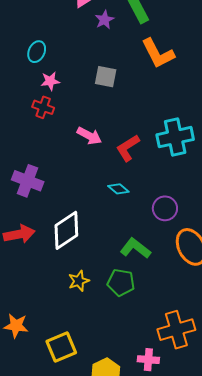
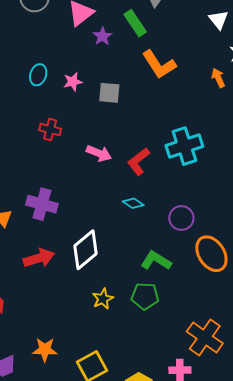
pink star: (50, 81) -> (73, 82), moved
orange cross: (176, 330) -> (205, 337), turned -33

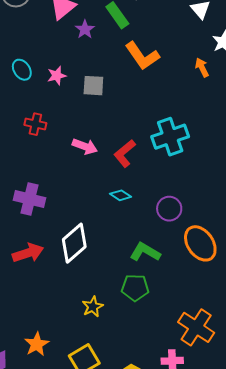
cyan ellipse: (38, 75) -> (22, 70), turned -50
yellow star: (103, 299) -> (93, 307), moved
orange star: (45, 350) -> (37, 344), turned -30

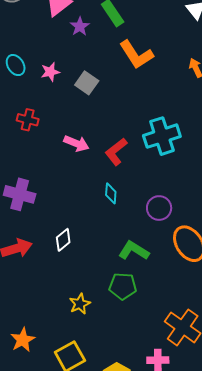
gray square: (93, 86) -> (87, 83), turned 30
cyan diamond: (121, 195) -> (111, 193), turned 60
white diamond: (74, 243) -> (63, 240), size x0.6

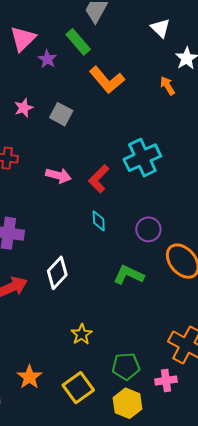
white diamond: (63, 240) -> (57, 273), size x1.4
green pentagon: (123, 286) -> (126, 366), moved

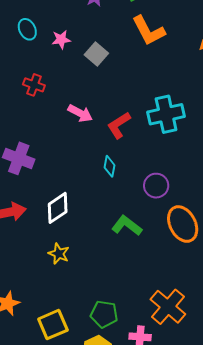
yellow star: (82, 334) -> (59, 254), moved, turned -30

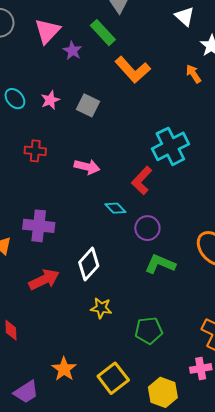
red L-shape: (119, 125) -> (142, 180), moved
cyan diamond: (110, 166) -> (115, 208), moved, turned -40
purple circle: (156, 186) -> (147, 228), moved
green pentagon: (104, 314) -> (149, 330), moved

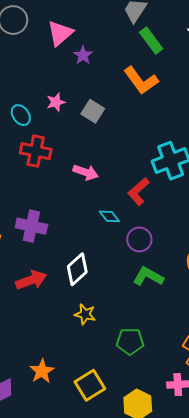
green rectangle: (103, 33) -> (151, 40), moved
cyan ellipse: (15, 99) -> (21, 115), moved
red cross: (35, 151) -> (36, 151), size x1.4

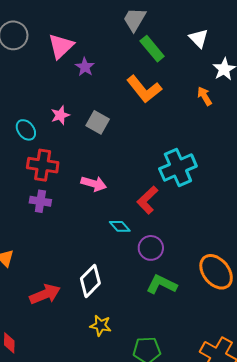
purple cross: (31, 226) -> (40, 201), moved, size x0.7

